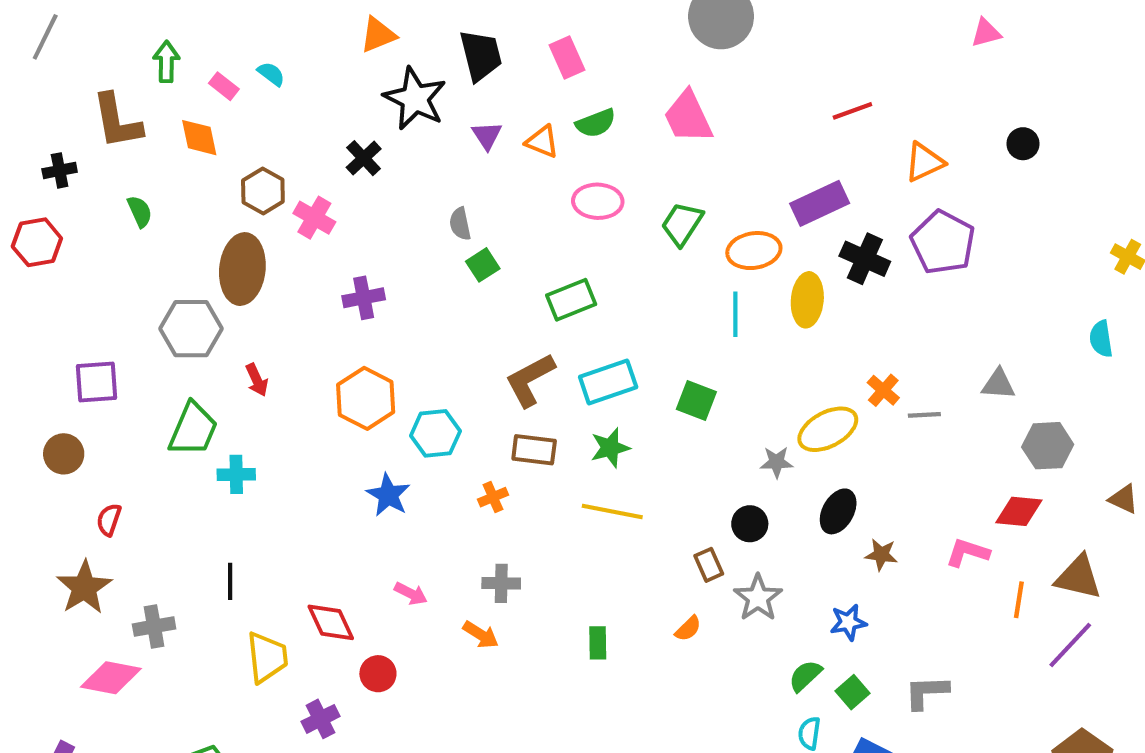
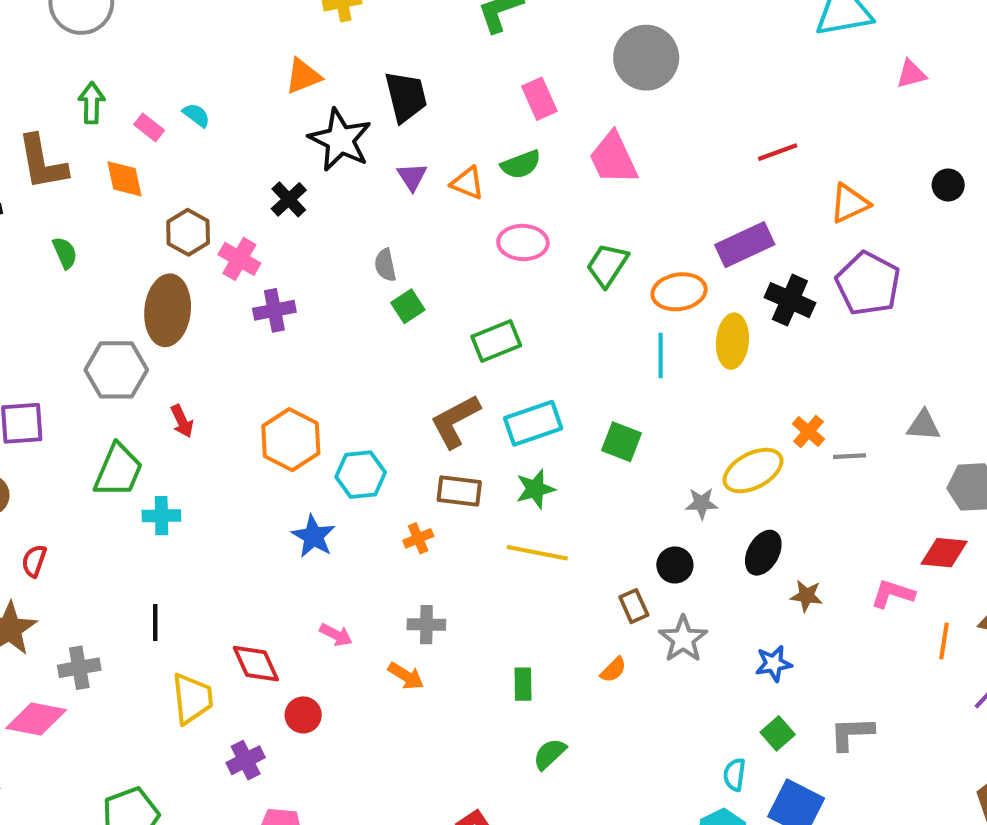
pink rectangle: (567, 57) -> (539, 99), moved
purple cross: (364, 298) -> (274, 310), moved
green semicircle: (805, 676) -> (550, 754), moved

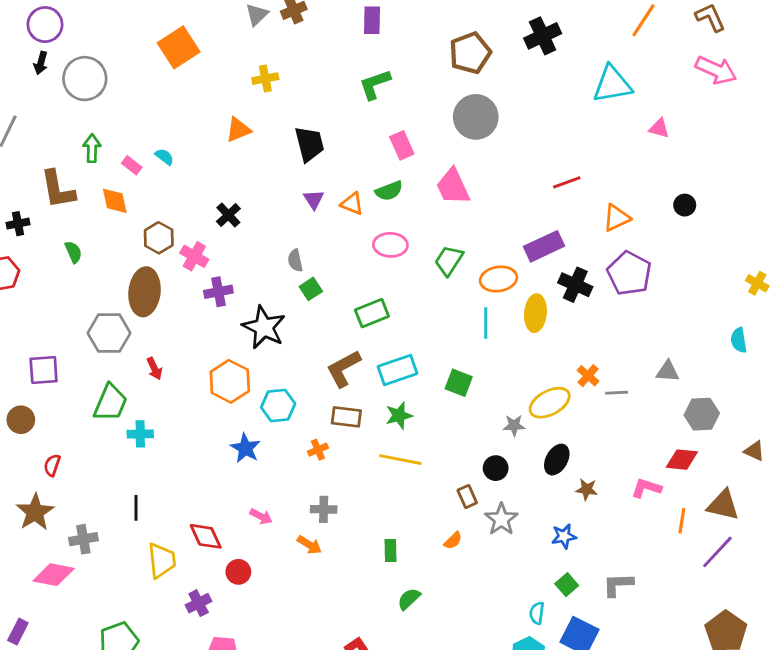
pink triangle: (911, 74) -> (659, 128), turned 30
black star: (340, 140) -> (264, 327), moved

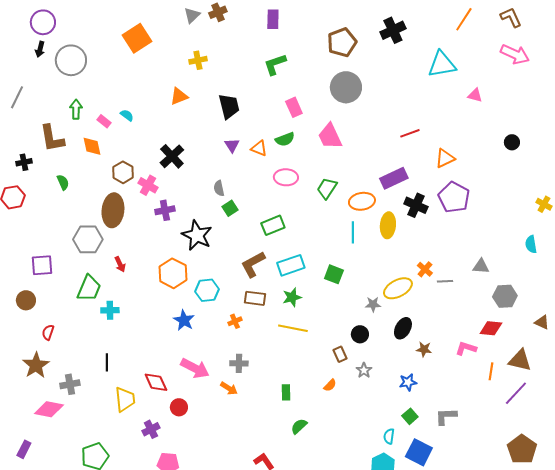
black circle: (685, 205) -> (512, 142), moved
black cross: (228, 215) -> (172, 156), size x1.4
pink arrow: (261, 516) -> (195, 368), size x1.8
gray star: (501, 519) -> (364, 370), size x0.7

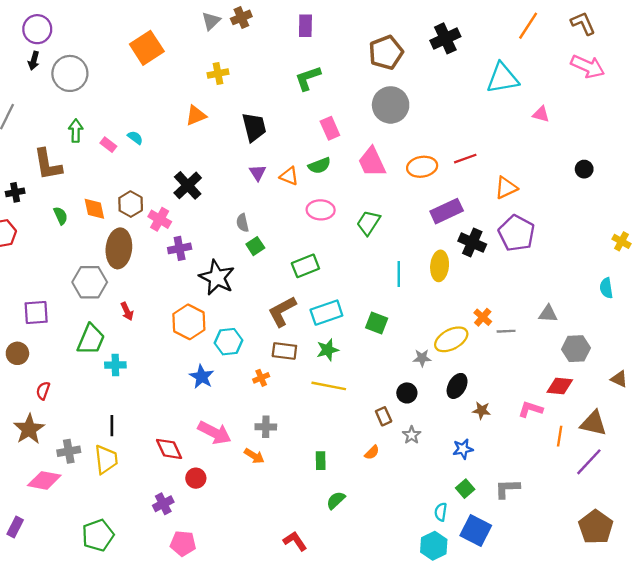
orange diamond: (92, 146) -> (94, 209), moved
orange ellipse: (362, 201) -> (422, 167), moved
yellow trapezoid: (125, 399) -> (106, 459), moved

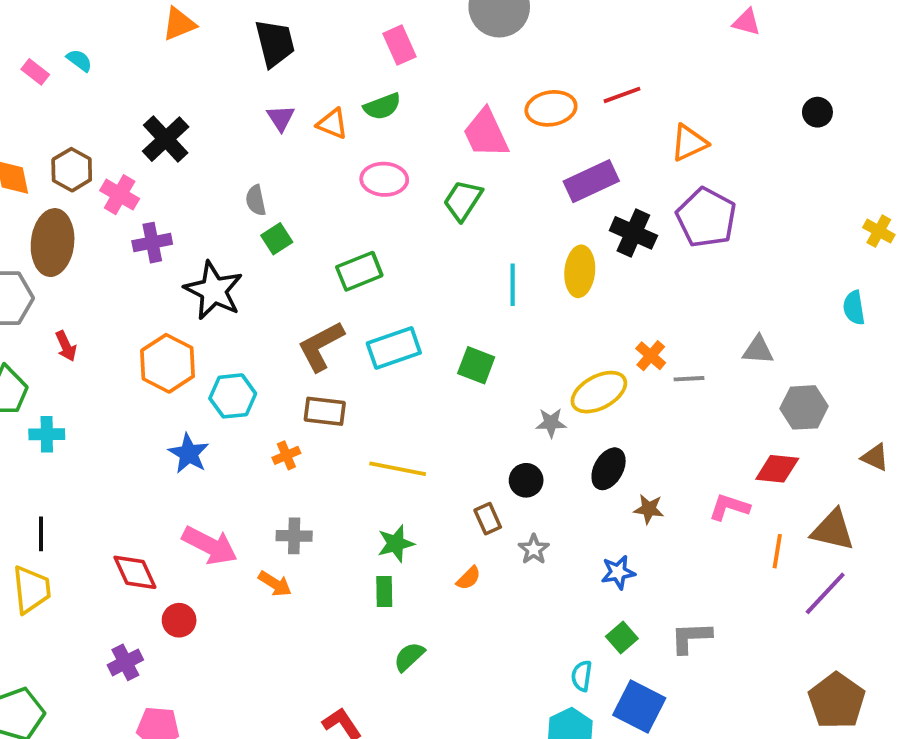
pink trapezoid: (372, 162) -> (486, 133), moved
green star: (328, 350) -> (396, 544), moved

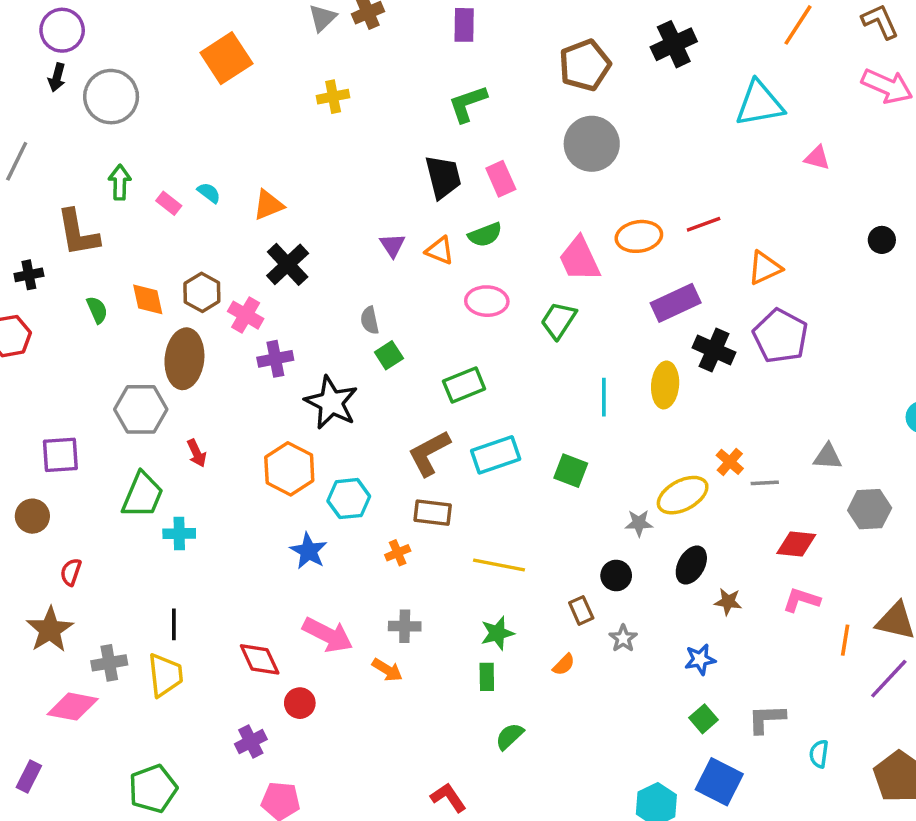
orange triangle: (179, 24) -> (268, 205), moved
black trapezoid: (275, 43) -> (443, 177), moved
red diamond: (777, 469) -> (796, 544), moved
cyan semicircle: (582, 676) -> (819, 754), moved

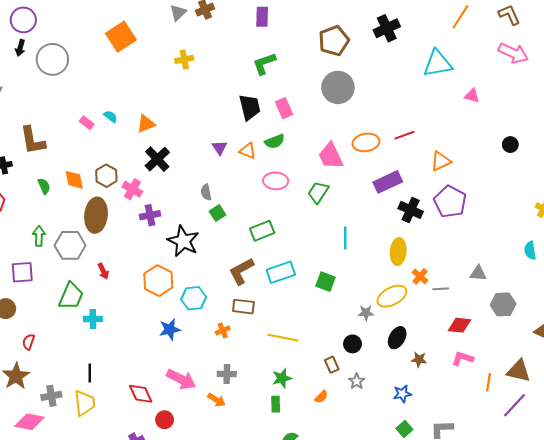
green arrow: (120, 182) -> (39, 236), moved
yellow ellipse: (665, 385) -> (398, 251), moved
blue star: (309, 551) -> (170, 329), turned 30

